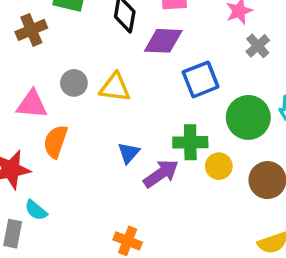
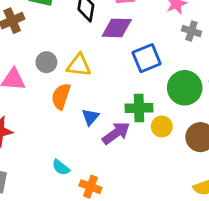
gray cross: (258, 46) -> (192, 31), turned -30
orange semicircle: (56, 141) -> (61, 96), moved
cyan semicircle: (36, 210) -> (61, 167), moved

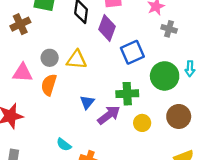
purple diamond: (117, 28) -> (107, 28), turned -70
orange semicircle: (61, 96) -> (49, 85), moved
yellow circle: (162, 127) -> (142, 123), moved

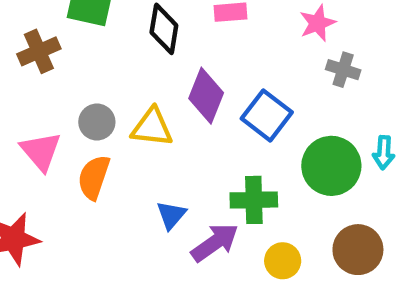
purple diamond: (107, 28) -> (206, 96), moved
blue square: (132, 52) -> (267, 115), turned -30
pink triangle: (23, 73) -> (41, 151), turned 45

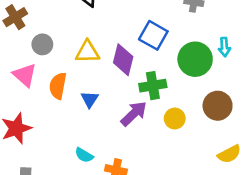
purple diamond: (206, 96) -> (123, 60), moved
gray circle: (97, 122) -> (42, 44), moved
blue triangle: (171, 215) -> (90, 99), moved

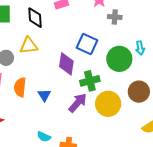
yellow triangle: (87, 52) -> (29, 46), moved
yellow circle: (175, 119) -> (108, 104), size x1.6

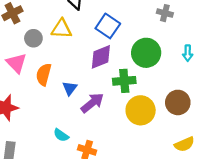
blue square: (87, 44) -> (108, 26), moved
green circle: (119, 59) -> (146, 53), moved
purple diamond: (66, 64) -> (101, 57), turned 50
purple arrow: (78, 103) -> (92, 103), moved

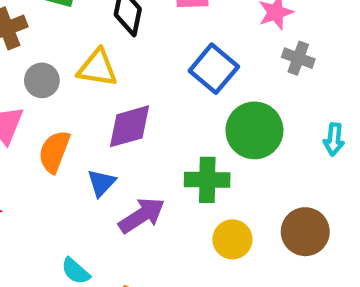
blue square: (108, 26) -> (214, 69), moved
purple diamond: (101, 57) -> (130, 126), moved
yellow circle: (141, 110) -> (232, 239), size x0.7

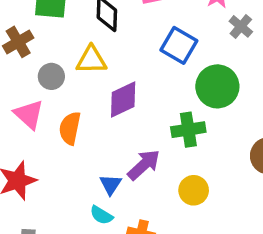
gray cross: (298, 58) -> (241, 26), turned 30
blue triangle: (101, 183) -> (111, 184), moved
yellow circle: (232, 239) -> (194, 190), moved

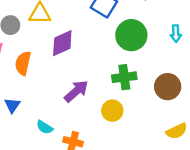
green cross: (188, 130) -> (124, 77), moved
blue triangle: (111, 184) -> (12, 105), moved

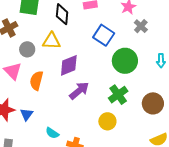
green cross: (124, 77) -> (118, 95), turned -30
purple arrow: (76, 91) -> (79, 91), moved

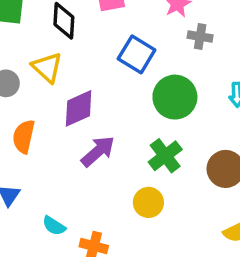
gray cross: (141, 26) -> (200, 37), turned -32
yellow triangle: (51, 41) -> (47, 67), turned 42

